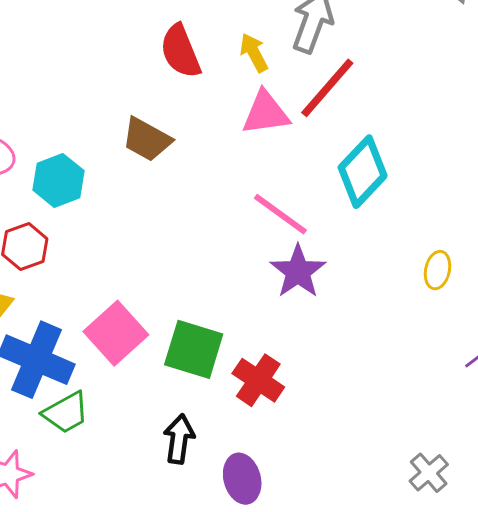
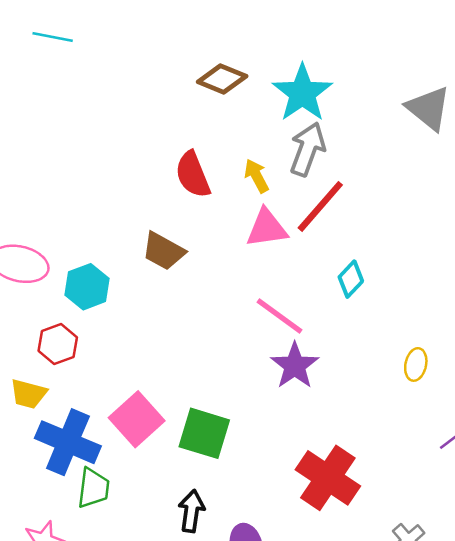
cyan diamond: (363, 172) -> (351, 279), size x0.6
red cross: (258, 380) -> (328, 478), moved, size x1.4
green trapezoid: (66, 413) -> (93, 488), turned -54

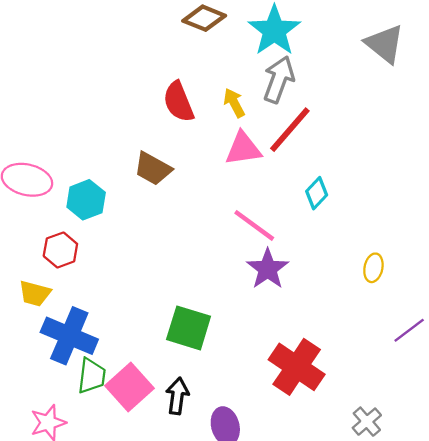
pink square: (137, 419) -> (129, 387), moved

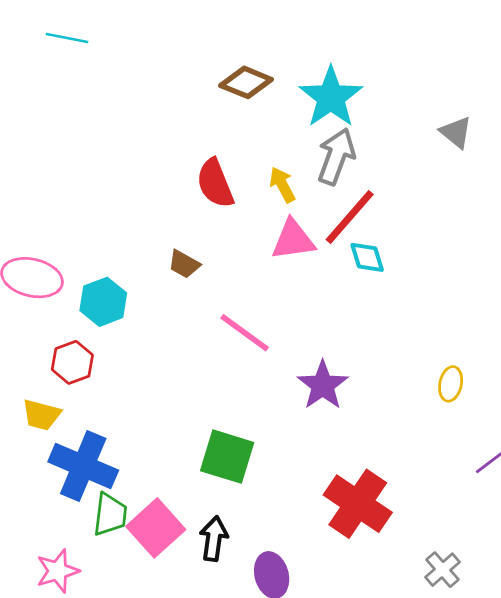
gray triangle: (385, 44) -> (456, 132), moved, size x0.7
brown trapezoid: (153, 169) -> (184, 264), size x0.7
cyan diamond: (317, 193) -> (367, 257), moved, turned -60
pink line: (254, 225) -> (245, 333), moved

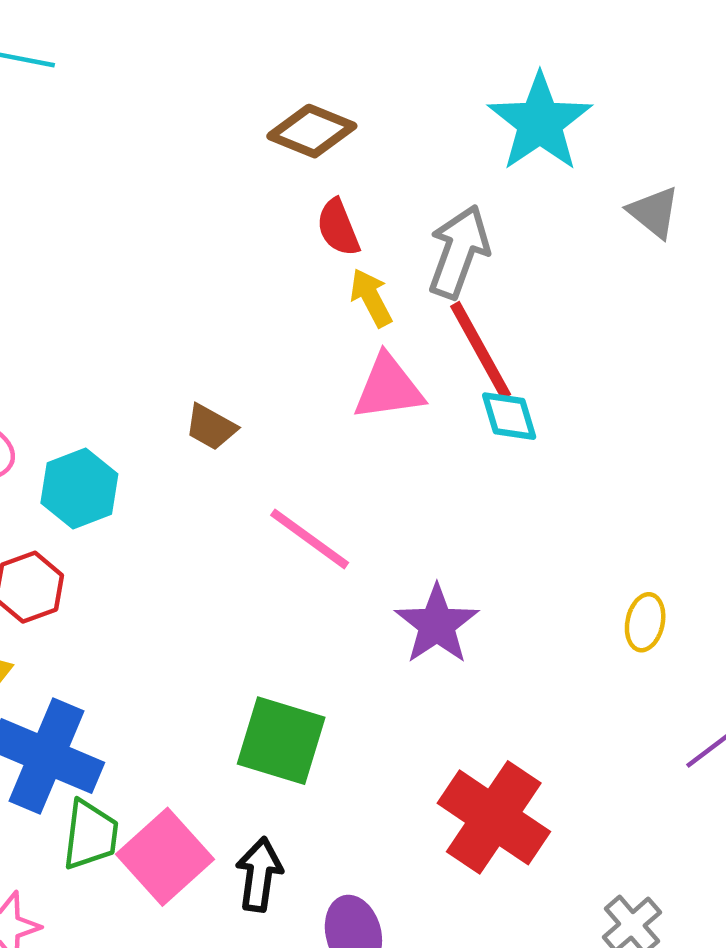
cyan star: (331, 97) -> (540, 122), moved
red semicircle: (215, 183) -> (338, 228), moved, size x0.7
red line: (350, 217) -> (481, 350), turned -70

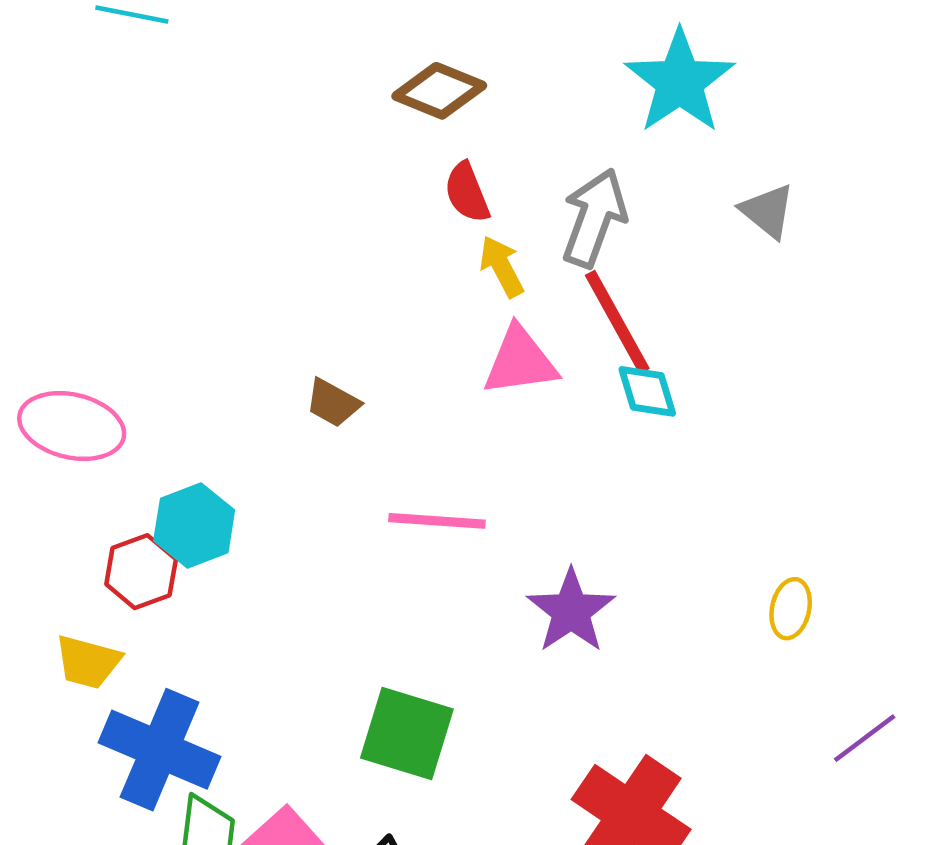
gray triangle: (654, 212) -> (768, 211), moved
cyan hexagon: (79, 488) -> (194, 525), moved
pink line: (310, 539) -> (437, 521), turned -32

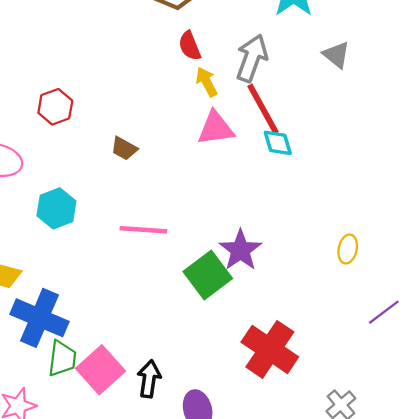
pink line: (437, 521) -> (143, 230), moved
red hexagon: (141, 572) -> (55, 107), moved
green square: (407, 733) -> (208, 275), moved, turned 36

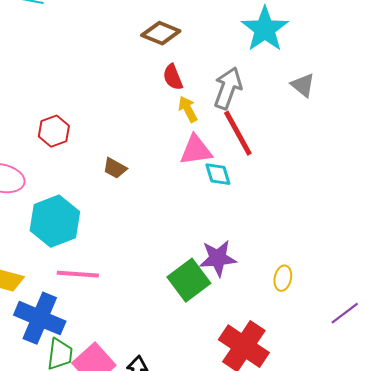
cyan diamond: (278, 143) -> (218, 174), moved
cyan hexagon: (56, 208) -> (55, 221), size x1.4
pink line: (143, 230) -> (78, 274), moved
yellow ellipse: (348, 249) -> (283, 278), moved
purple star: (240, 250) -> (218, 258), turned 30

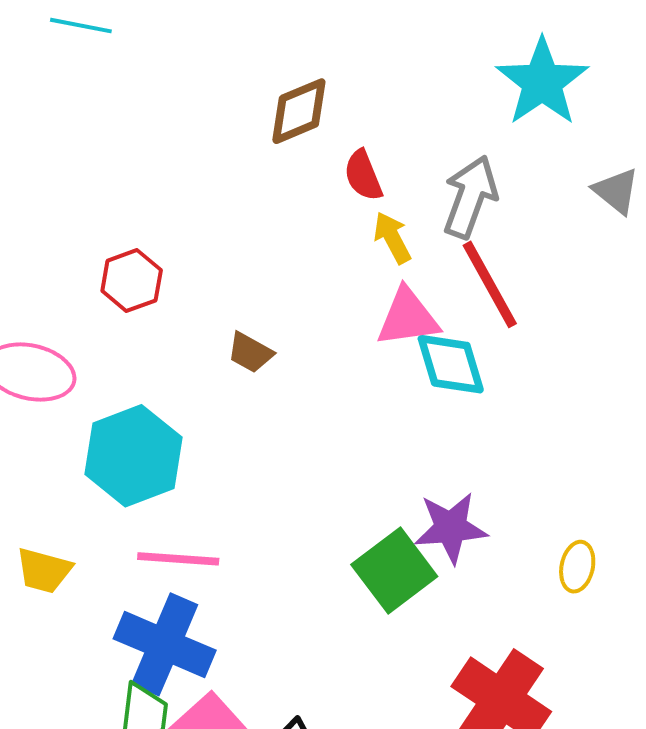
brown diamond: (161, 33) -> (299, 111), moved, turned -45
cyan diamond: (218, 174) -> (451, 364), size x1.4
blue cross: (40, 318) -> (165, 644), moved

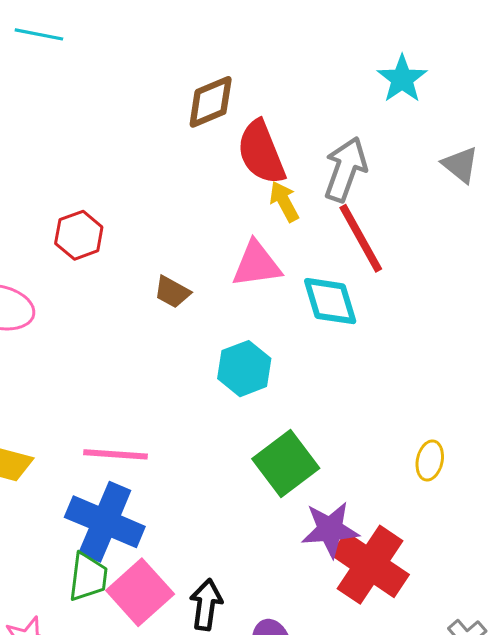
cyan star: (542, 82) -> (402, 79), size x0.7
red semicircle: (363, 175) -> (261, 152), size x1.6
pink triangle: (408, 317) -> (257, 264), moved
cyan hexagon: (133, 456) -> (244, 369), moved, size x0.7
purple star: (451, 528) -> (330, 529), moved

